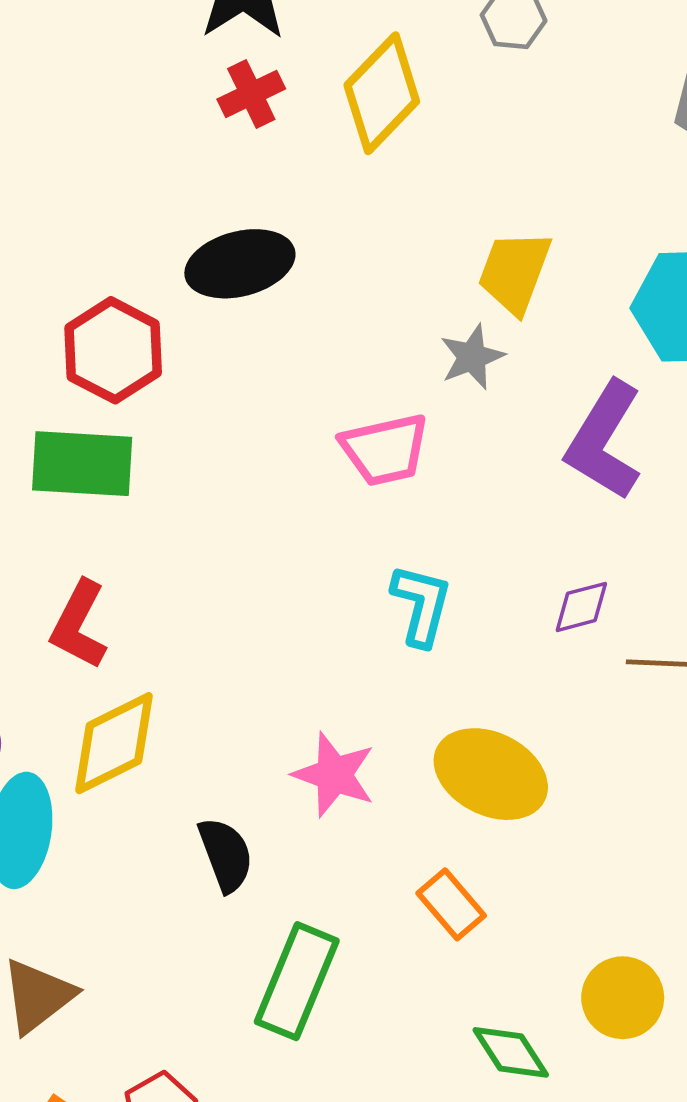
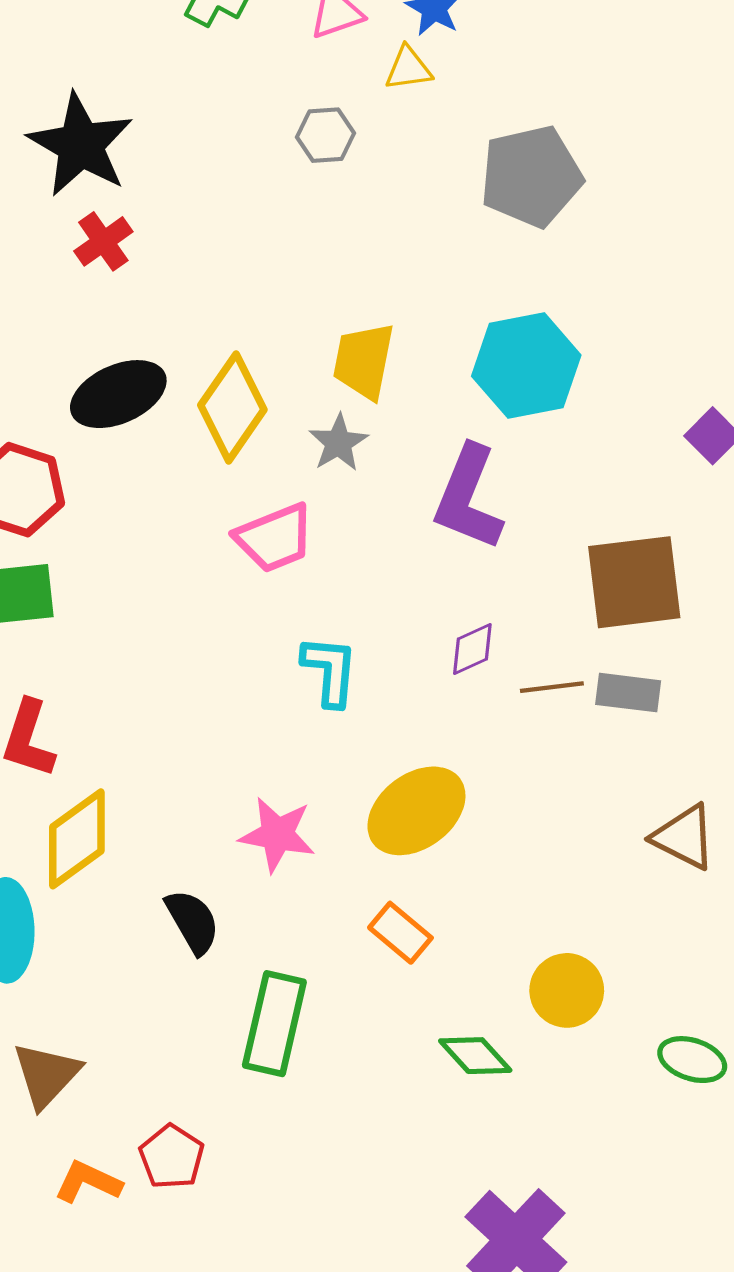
yellow diamond: (382, 93) -> (232, 407), moved
yellow ellipse: (491, 774) -> (416, 811), turned -54

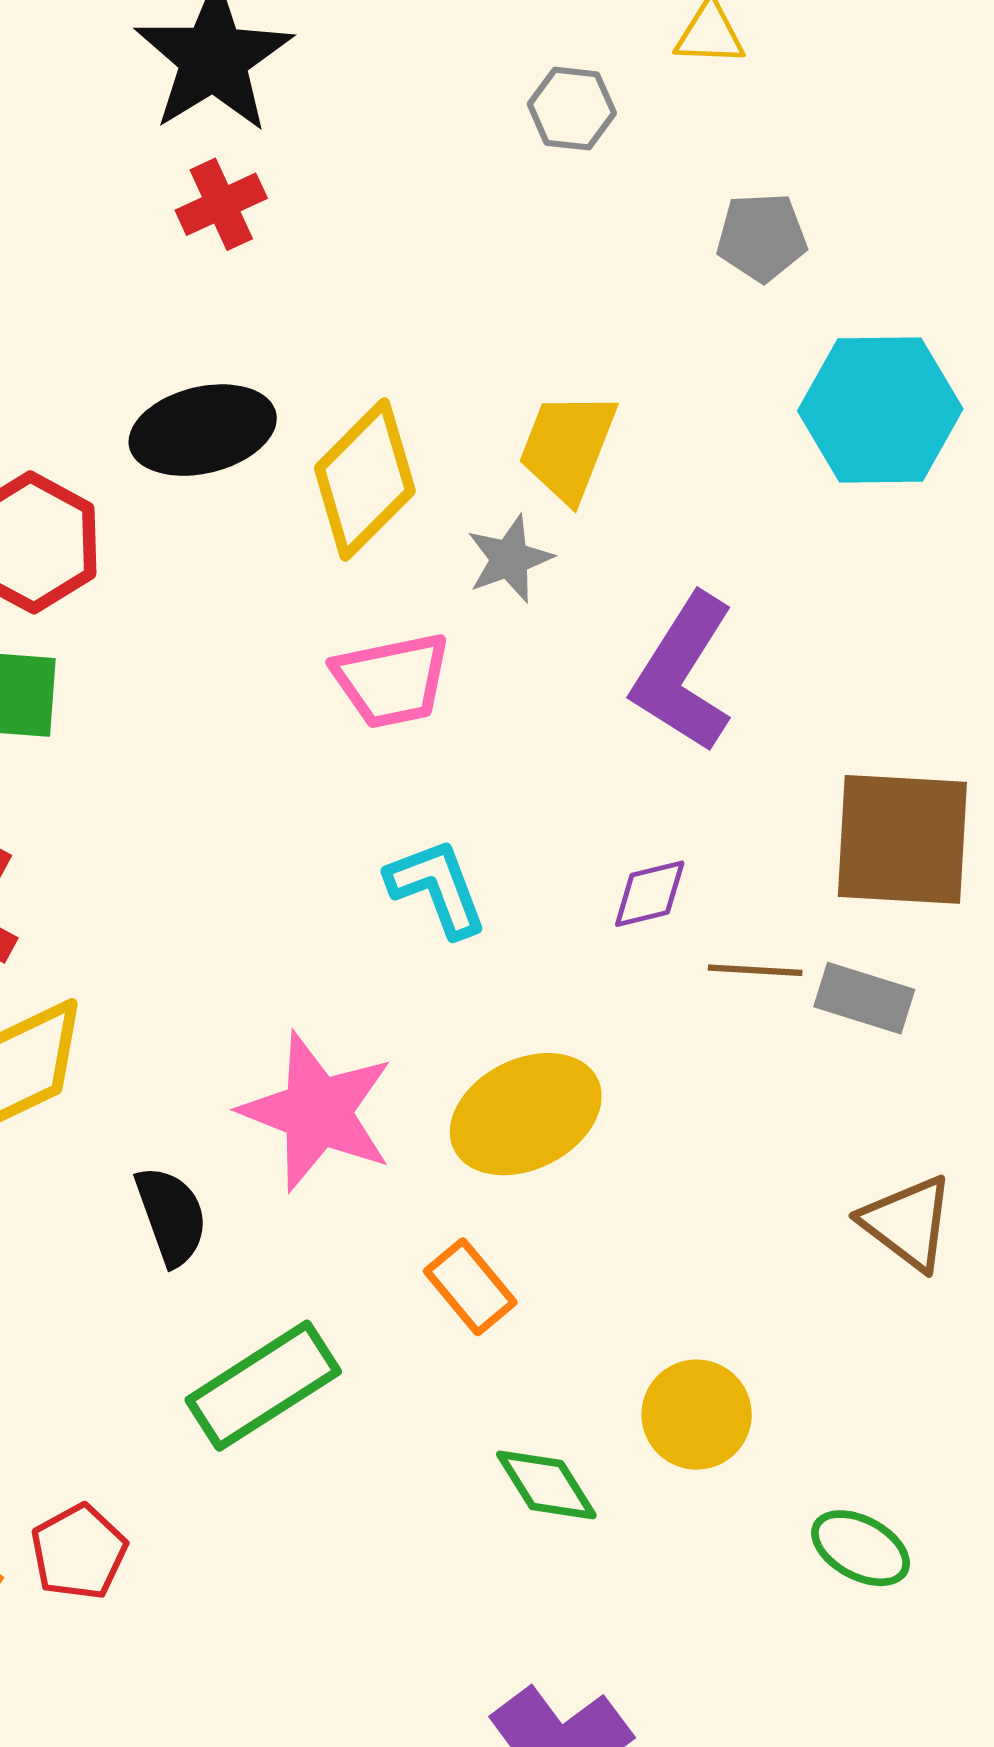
gray pentagon: (531, 176) -> (762, 237), moved, size x0.6
cyan hexagon: (526, 366) -> (880, 410), moved
cyan L-shape: (330, 671) -> (437, 888), turned -36
pink star: (277, 835) -> (317, 1112), size x1.4
green rectangle: (274, 1024) -> (263, 1386), turned 34

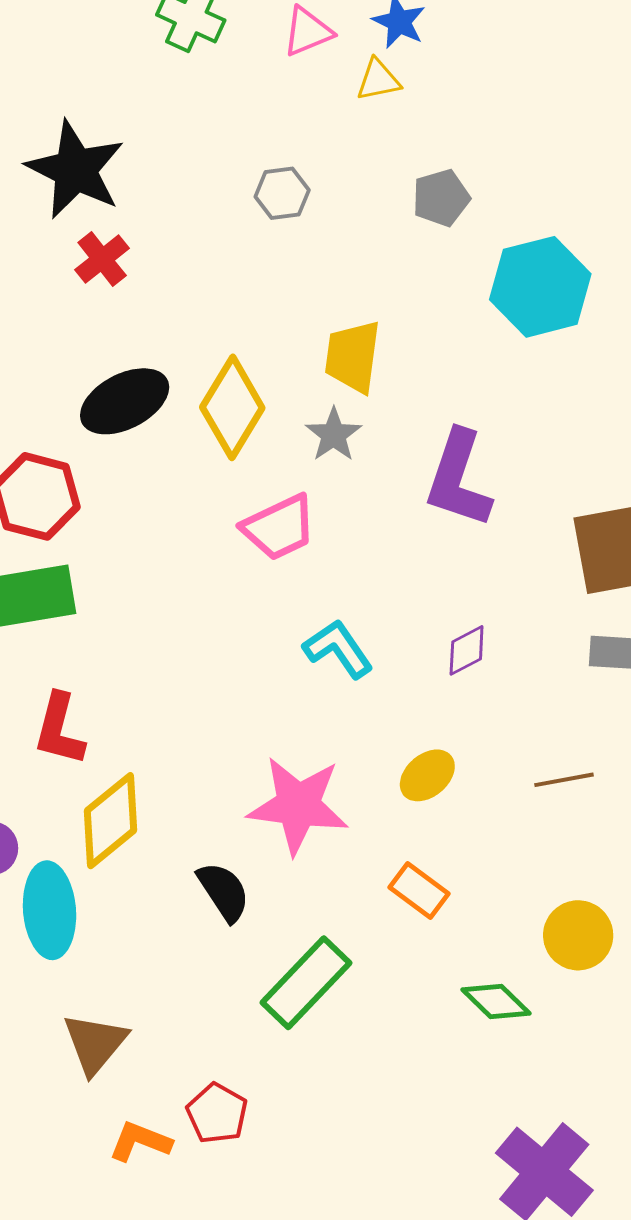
gray hexagon: (572, 109) -> (282, 193), moved
purple diamond: (650, 894) -> (467, 650), moved
brown line: (755, 970) -> (564, 780), moved
yellow ellipse: (526, 1114) -> (427, 775), size x0.6

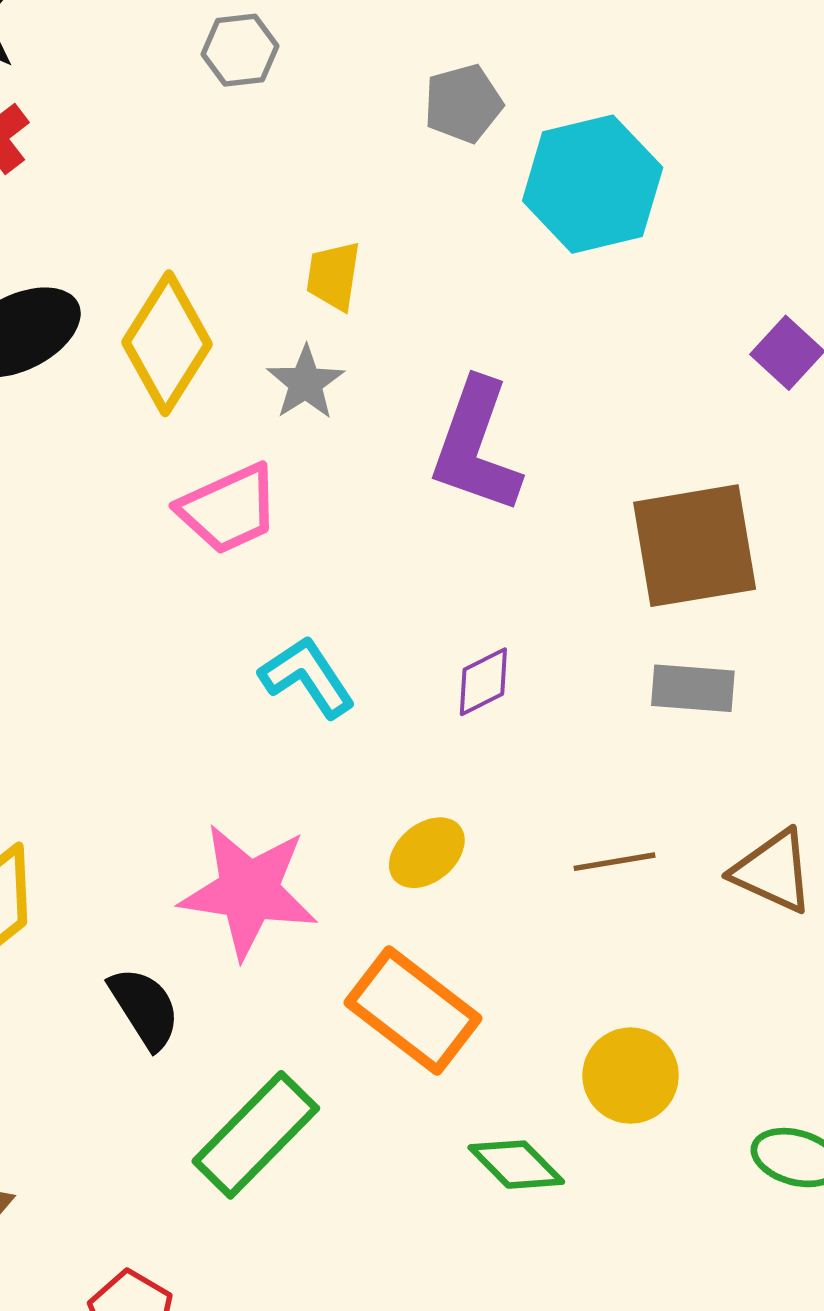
gray pentagon: (441, 198) -> (463, 103), moved
yellow trapezoid: (353, 357) -> (333, 276), size x0.7
orange rectangle: (419, 890) -> (413, 1010), size x1.6

